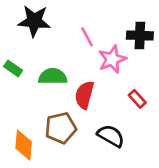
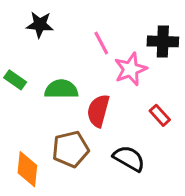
black star: (34, 21) -> (40, 25), size x0.7

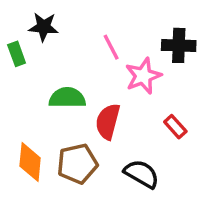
green rectangle: (15, 80) -> (17, 54), moved, turned 35
orange diamond: (27, 169) -> (30, 162), moved

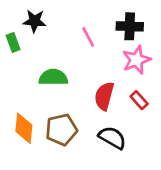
black cross: (179, 45) -> (130, 26), moved
pink star: (143, 76) -> (136, 60), moved
red semicircle: (108, 121) -> (104, 96), moved

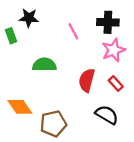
orange diamond: (24, 128) -> (20, 107), turned -40
brown pentagon: (61, 130) -> (53, 124), moved
black semicircle: (112, 138) -> (107, 115), moved

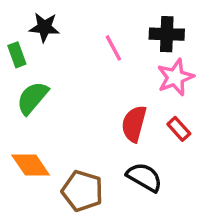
green semicircle: (44, 65) -> (32, 98), moved, turned -50
black semicircle: (107, 115) -> (144, 177), moved
brown pentagon: (53, 124) -> (82, 191), turned 30

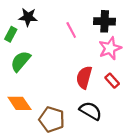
green rectangle: (17, 55) -> (11, 34), turned 48

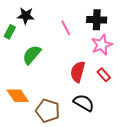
green semicircle: (20, 61) -> (32, 55), moved

